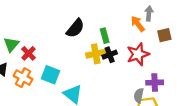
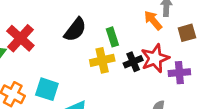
red cross: (28, 53) -> (20, 38), moved, size x1.5
black cross: (110, 55) -> (133, 62), moved
purple cross: (155, 83) -> (179, 73), moved

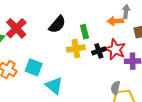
orange arrow: (153, 20) -> (115, 21), turned -56
red star: (155, 58) -> (115, 49), turned -30

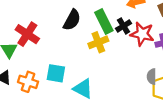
green rectangle: (85, 32) -> (104, 21), size x1.5
black cross: (99, 51) -> (123, 26), moved

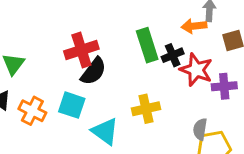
black semicircle: (72, 20) -> (93, 71), moved
red cross: (27, 34) -> (81, 50), moved, turned 30
yellow cross: (98, 42) -> (146, 109), moved

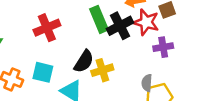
black cross: (173, 55) -> (120, 26), size x1.5
red star: (196, 70) -> (146, 22), moved
black semicircle: (93, 71) -> (84, 61), moved

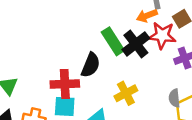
red cross: (47, 28) -> (65, 84), moved, turned 30
black semicircle: (84, 61) -> (91, 65), moved

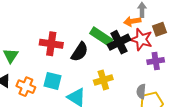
green rectangle: (113, 41) -> (101, 36), turned -35
red cross: (65, 84) -> (51, 44), moved

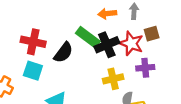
orange arrow: (132, 21) -> (107, 14), moved
yellow cross: (103, 80) -> (113, 79), moved
cyan square: (52, 81) -> (33, 71), moved

